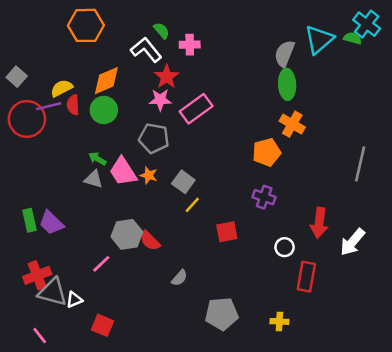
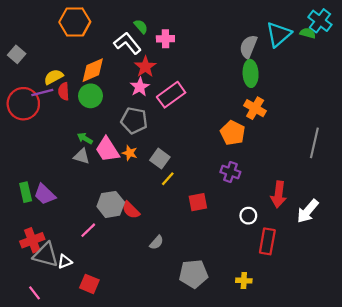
gray square: (17, 77) -> (17, 54), moved
pink star: (160, 100) -> (140, 87), turned -30
orange pentagon: (267, 152) -> (233, 133), turned -30

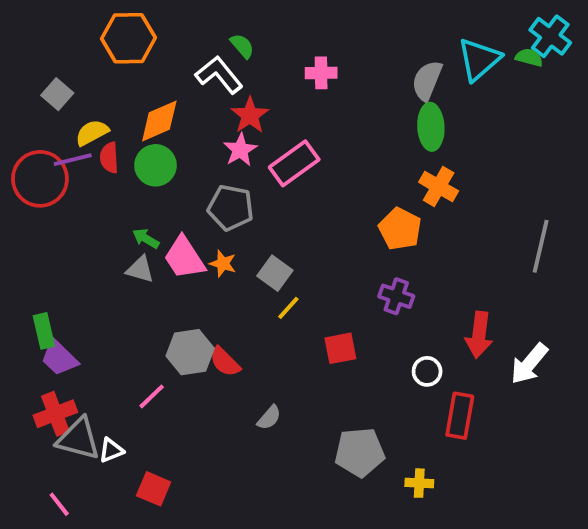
pink cross: (165, 39) -> (321, 73), moved
gray square: (17, 54) -> (57, 94), moved
purple trapezoid: (45, 194) -> (59, 358), moved
gray pentagon: (193, 274) -> (360, 452), moved

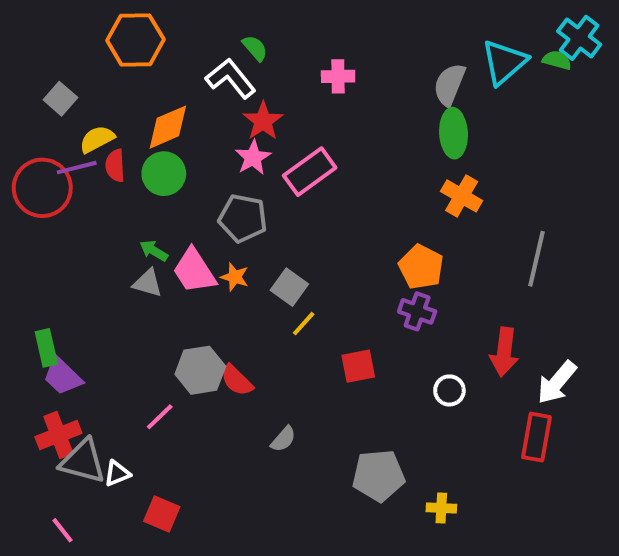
orange pentagon: (400, 229) -> (421, 267), moved
gray line: (541, 246) -> (537, 259), moved
red rectangle: (460, 416) -> (537, 437), moved

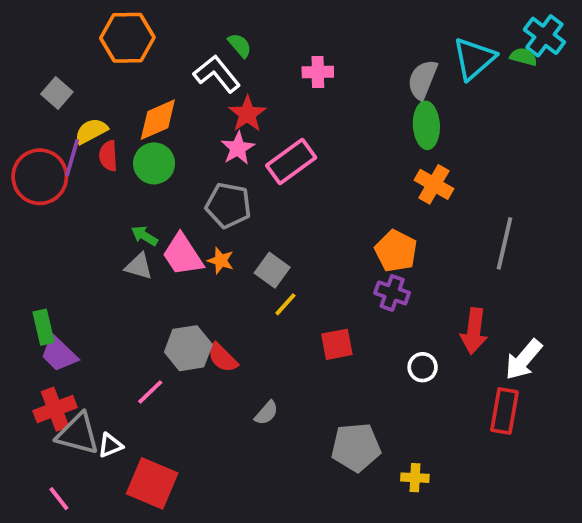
purple line: (77, 168) -> (72, 158), turned -60
red square: (162, 514) -> (152, 483), size x1.5

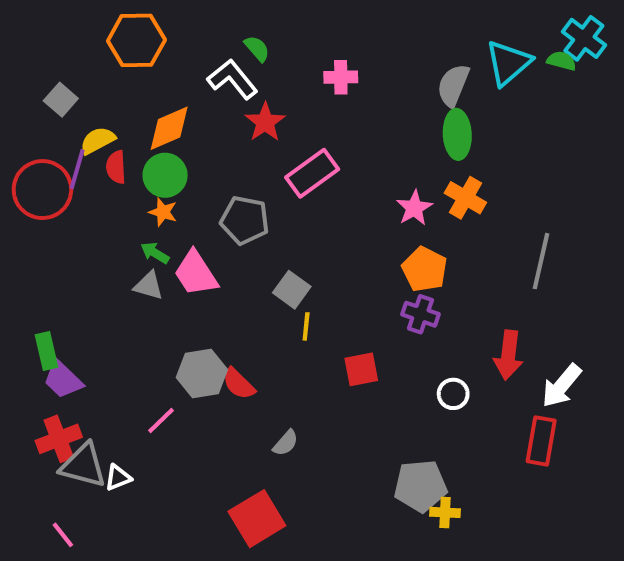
pink star: (238, 148) -> (414, 208), moved
orange star: (221, 261) -> (163, 212), moved
yellow line: (285, 304) -> (306, 326), turned -36
gray pentagon: (356, 447) -> (420, 486), moved
red square: (152, 483) -> (257, 519), moved, turned 36

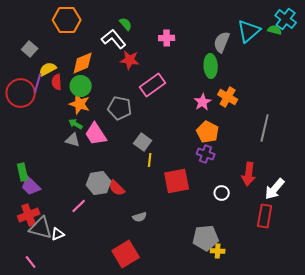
red star: (265, 122) -> (130, 60), turned -30
green ellipse: (457, 134) -> (211, 66), moved
orange star: (163, 212) -> (80, 104), size x1.5
red square: (361, 369) -> (177, 181), size x1.5
gray semicircle: (286, 443) -> (140, 217), turned 32

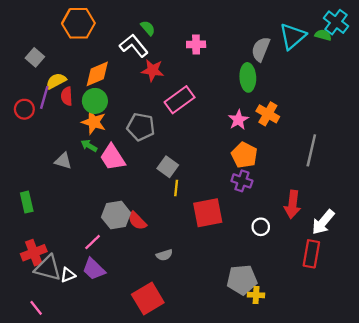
red circle: (21, 93) -> (24, 109), size x0.6
gray triangle: (73, 140) -> (63, 161), moved
purple trapezoid: (31, 186) -> (94, 269), moved

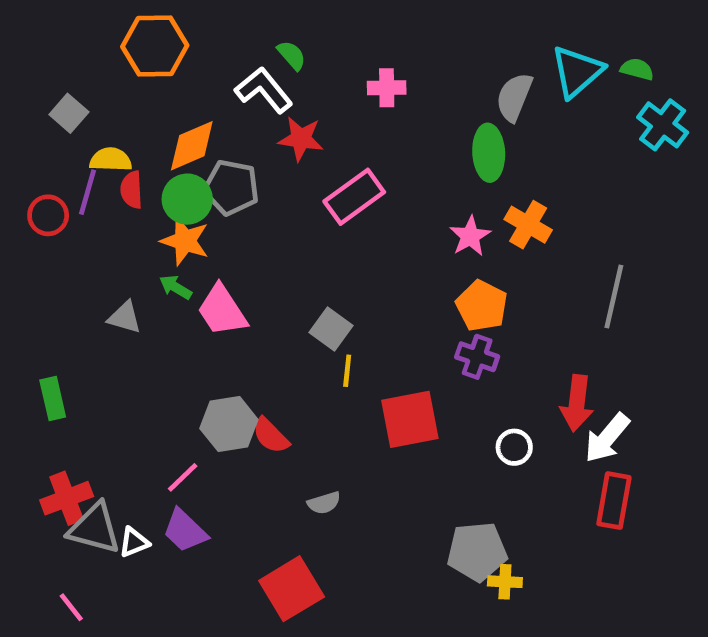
cyan cross: (336, 22) -> (663, 125), moved
yellow semicircle: (56, 81) -> (111, 160), turned 30
gray pentagon: (141, 127) -> (231, 187), moved
white arrow: (323, 222) -> (607, 438), moved

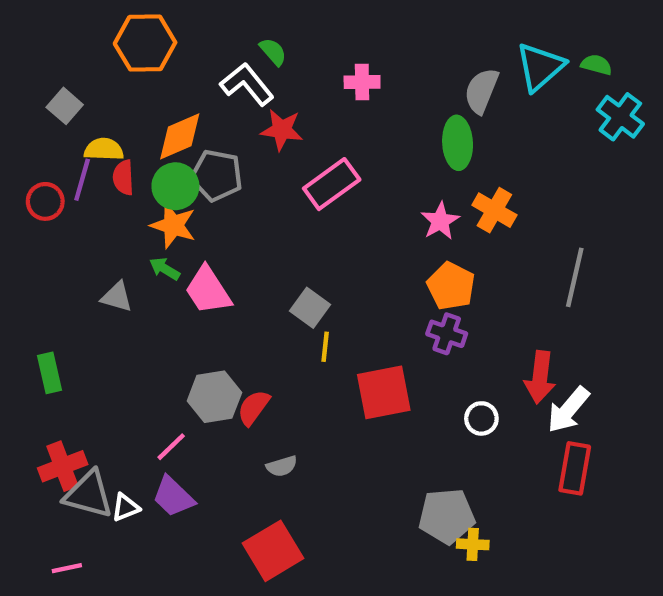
red semicircle: (271, 436) -> (254, 408), turned 81
gray semicircle: (324, 503) -> (282, 466), moved
pink line: (71, 607) -> (67, 568), turned -64

